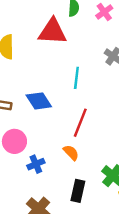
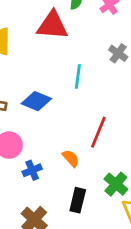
blue diamond: (39, 101) -> (36, 101), turned -35
red line: (80, 123) -> (98, 132), moved

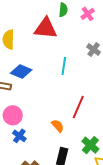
blue diamond: (36, 101) -> (21, 72), moved
blue cross: (32, 170) -> (19, 136), moved, turned -32

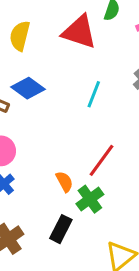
green cross: (90, 145) -> (90, 199), moved

